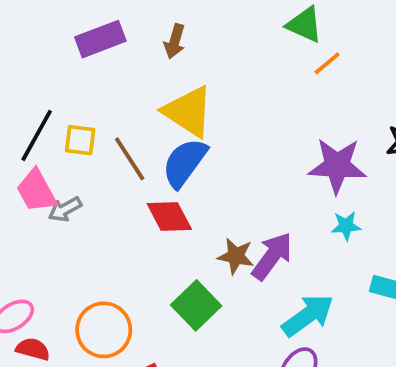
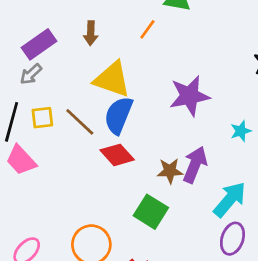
orange line: (327, 63) -> (147, 29), moved
purple star: (337, 166) -> (189, 96), moved
gray arrow: (65, 209) -> (31, 74), moved

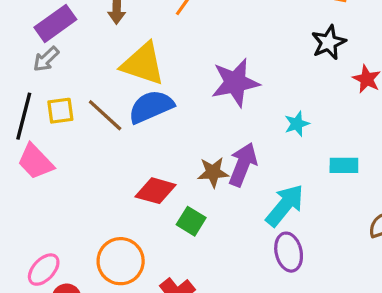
blue semicircle: (118, 115) -> (151, 107), turned 45
red diamond: (117, 155) -> (156, 191), moved, turned -32
green square: (151, 212) -> (191, 221), size x0.7
purple ellipse: (232, 239) -> (289, 252), turned -32

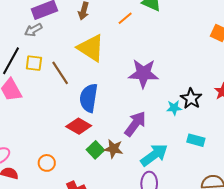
black star: (329, 42) -> (191, 98), moved, turned -30
blue semicircle: (151, 107) -> (89, 98), moved, turned -72
brown star: (213, 172) -> (114, 149), moved
orange circle: (121, 261) -> (47, 163), size x0.6

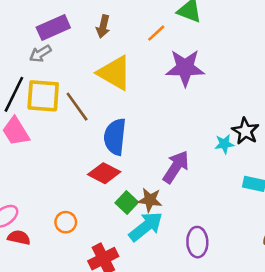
yellow square: (34, 63) -> (43, 96), size x1.6
purple star: (143, 73) -> (185, 68), moved
cyan arrow: (154, 155) -> (146, 226), moved

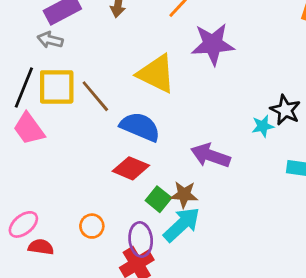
gray arrow: (40, 54) -> (50, 40), turned 50
yellow triangle: (115, 73) -> (156, 74), moved
blue semicircle: (115, 137) -> (140, 127), turned 111
purple arrow: (176, 167) -> (210, 156), turned -100
purple ellipse: (197, 242) -> (141, 239), moved

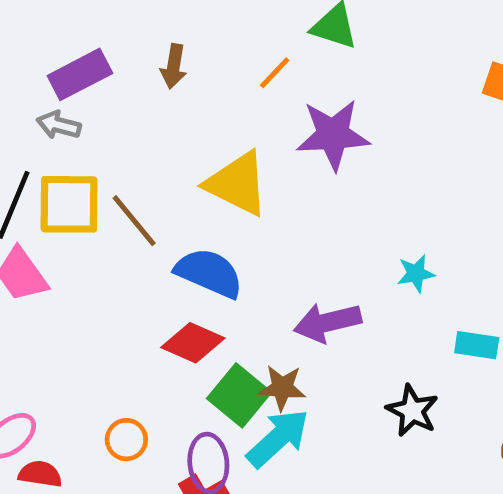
black star: (285, 110) -> (412, 411), moved
purple arrow: (210, 156) -> (327, 322), turned -33
green square: (158, 199) -> (239, 395), size x1.4

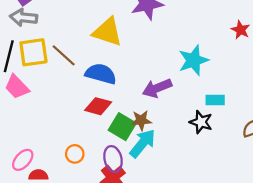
gray arrow: (59, 125) -> (24, 17), size x1.4
cyan star: (416, 273) -> (193, 60), size x1.8
cyan rectangle: (477, 345) -> (215, 100), moved

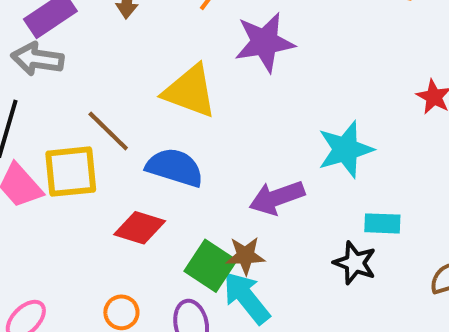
yellow square: (33, 52) -> (71, 172), moved
red diamond: (98, 106) -> (140, 228), moved
cyan arrow: (143, 143) -> (246, 298), turned -80

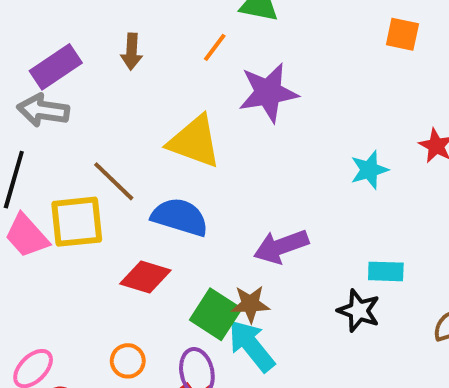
cyan star: (345, 149) -> (369, 170), moved, size x0.7

